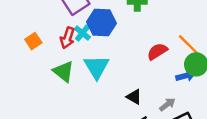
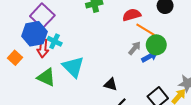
blue hexagon: (102, 23) -> (34, 34), moved
red semicircle: (157, 51) -> (132, 15), moved, turned 30
gray arrow: (167, 104) -> (135, 48), moved

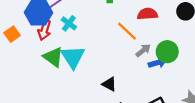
orange line: (146, 30) -> (127, 31), moved
cyan cross: (55, 41) -> (69, 23), moved
green triangle: (46, 77) -> (53, 57), moved

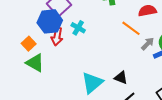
green triangle: (53, 57) -> (35, 63), moved
cyan triangle: (73, 57) -> (92, 83), moved, turned 30

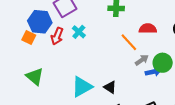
blue hexagon: (50, 21) -> (40, 22), moved
orange square: (29, 44) -> (29, 38), turned -32
green triangle: (35, 63) -> (35, 77), moved

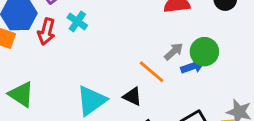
orange line: (129, 42) -> (152, 72), moved

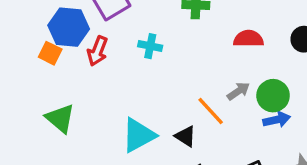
cyan cross: (77, 21) -> (150, 46), moved, turned -30
blue arrow: (193, 66) -> (277, 120), moved

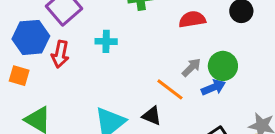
orange square: (50, 53) -> (19, 76), moved
blue arrow: (277, 120) -> (213, 87), moved

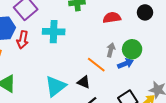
cyan cross: (106, 41) -> (54, 32), size x1.5
gray arrow: (191, 67) -> (111, 50), turned -32

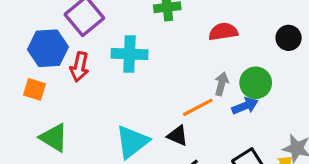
black circle: (145, 12) -> (289, 38), moved
orange line: (96, 65) -> (198, 107), turned -66

